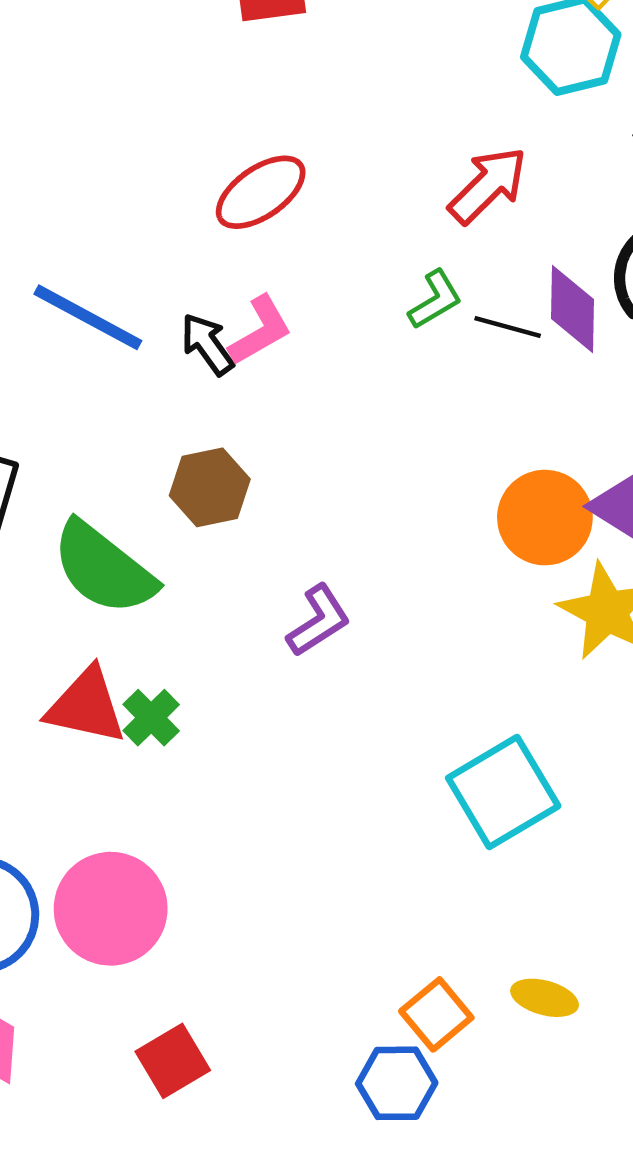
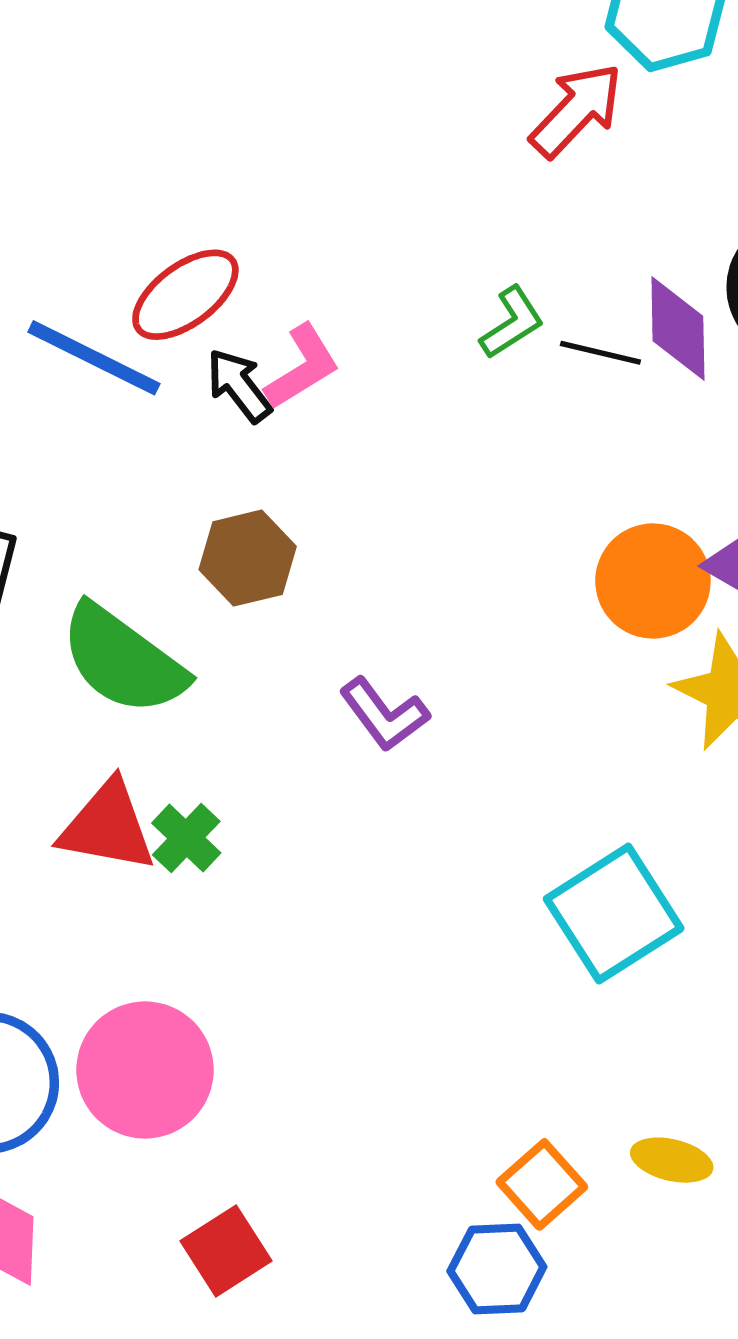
red arrow: (488, 185) -> (576, 110), moved
red ellipse: (261, 192) -> (185, 295), moved
purple L-shape: (319, 621) -> (384, 714), turned 88

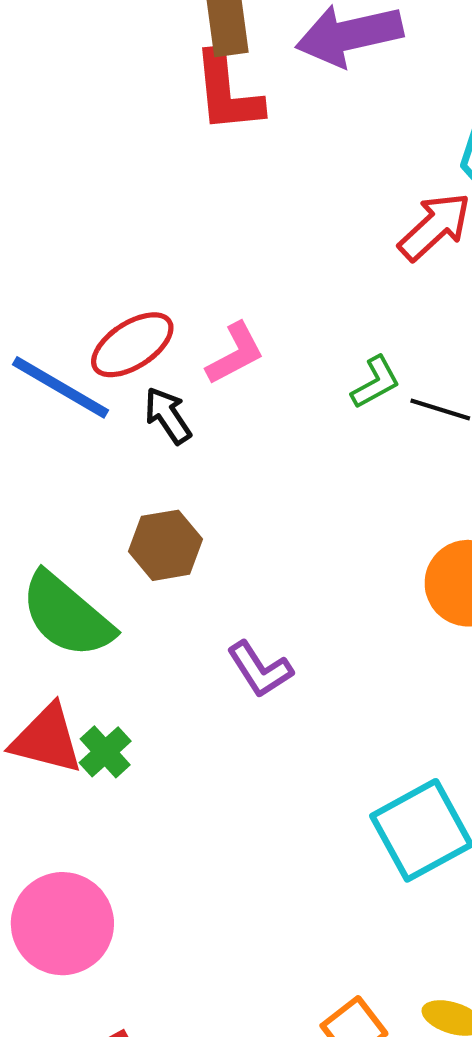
pink L-shape: (302, 367) -> (235, 354), moved

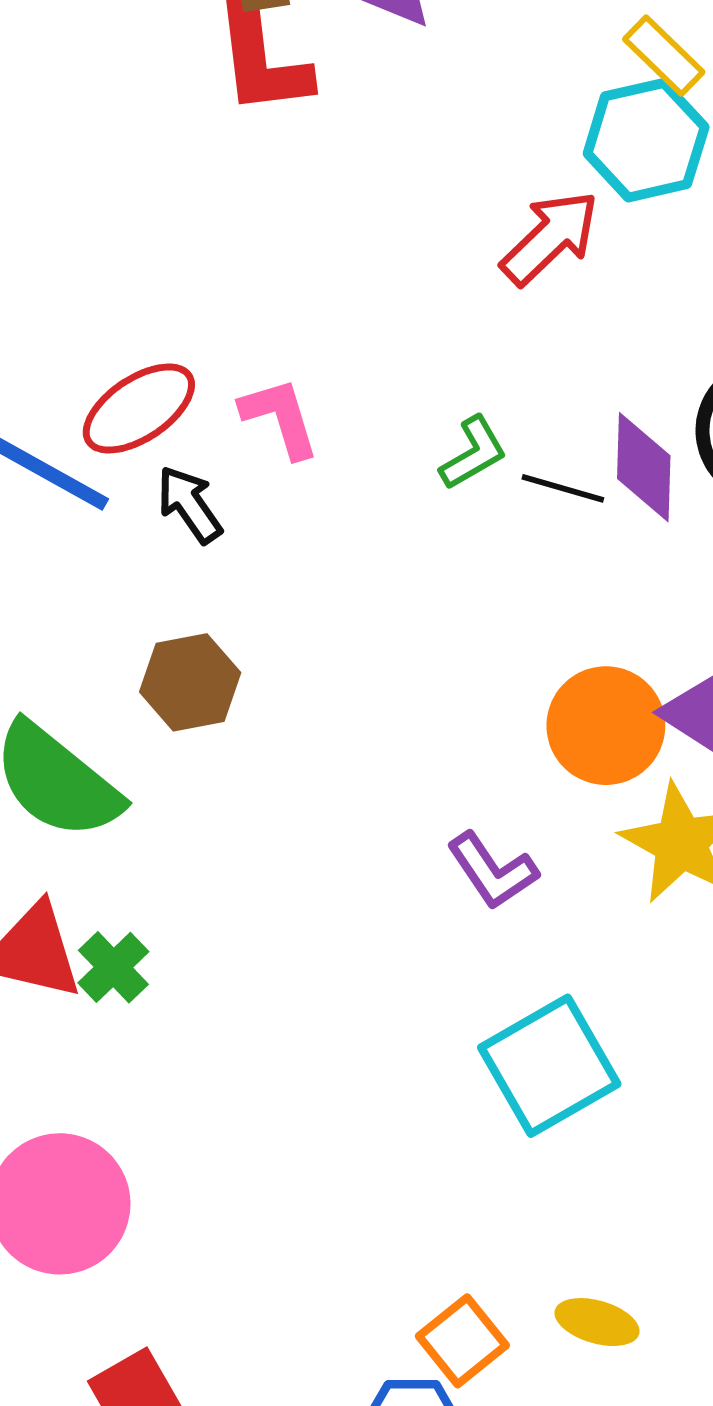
pink L-shape: (235, 354) -> (280, 418), turned -78
purple L-shape: (260, 669) -> (492, 871), moved

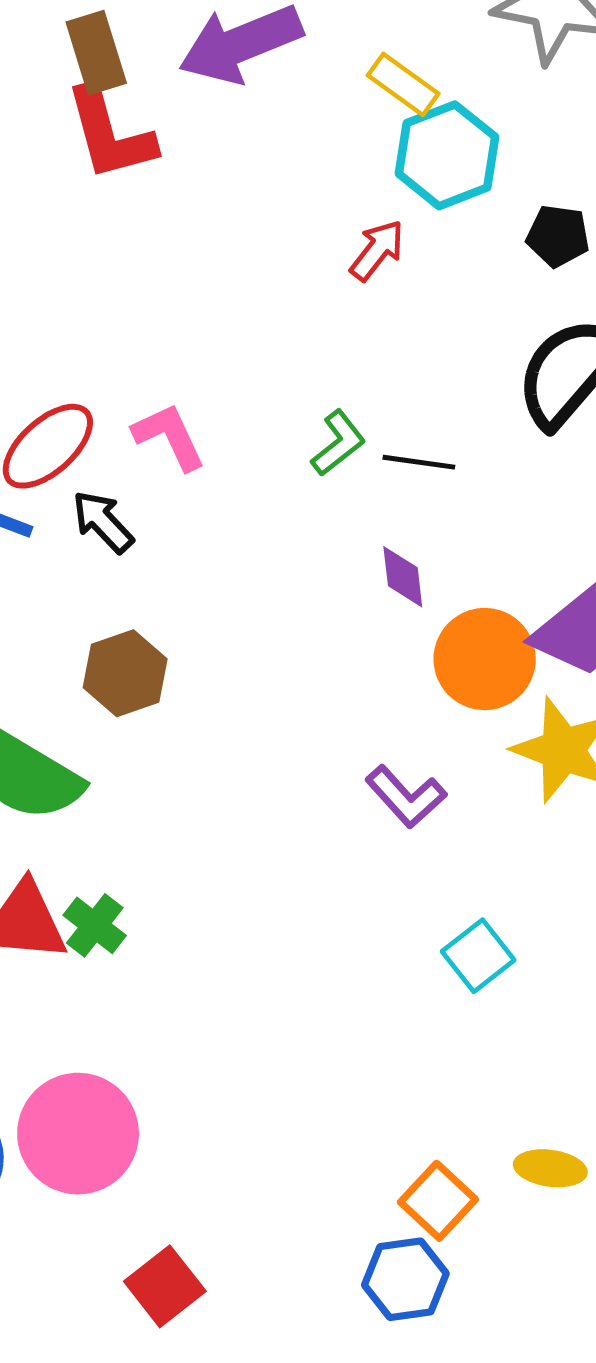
yellow rectangle: (664, 56) -> (403, 84), moved
red arrow: (550, 238) -> (377, 250), size x0.7
purple diamond: (644, 467) -> (403, 577), moved, size x0.7
cyan square: (549, 1066) -> (478, 956), size x0.6

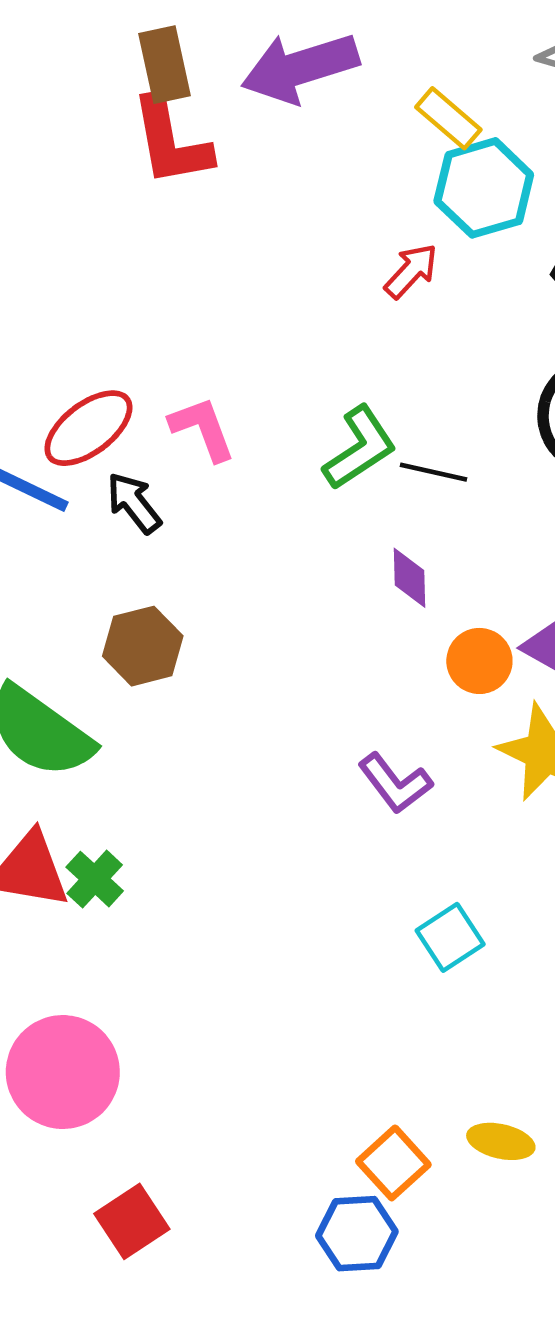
green L-shape: (338, 443) -> (360, 448), size x1.4
orange circle: (485, 659) -> (479, 661), size x0.7

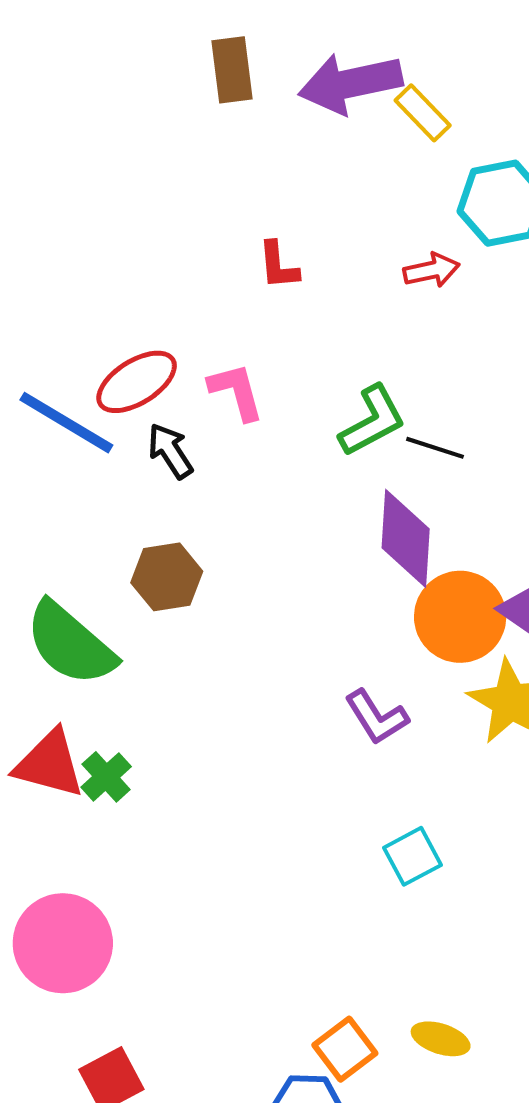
yellow rectangle: (448, 118) -> (423, 113), moved
red L-shape: (171, 141) -> (278, 265), moved, size x0.6
red arrow: (411, 271) -> (431, 270), turned 30
purple diamond: (410, 578) -> (406, 538), size x1.8
orange circle: (479, 661) -> (460, 617), size x1.6

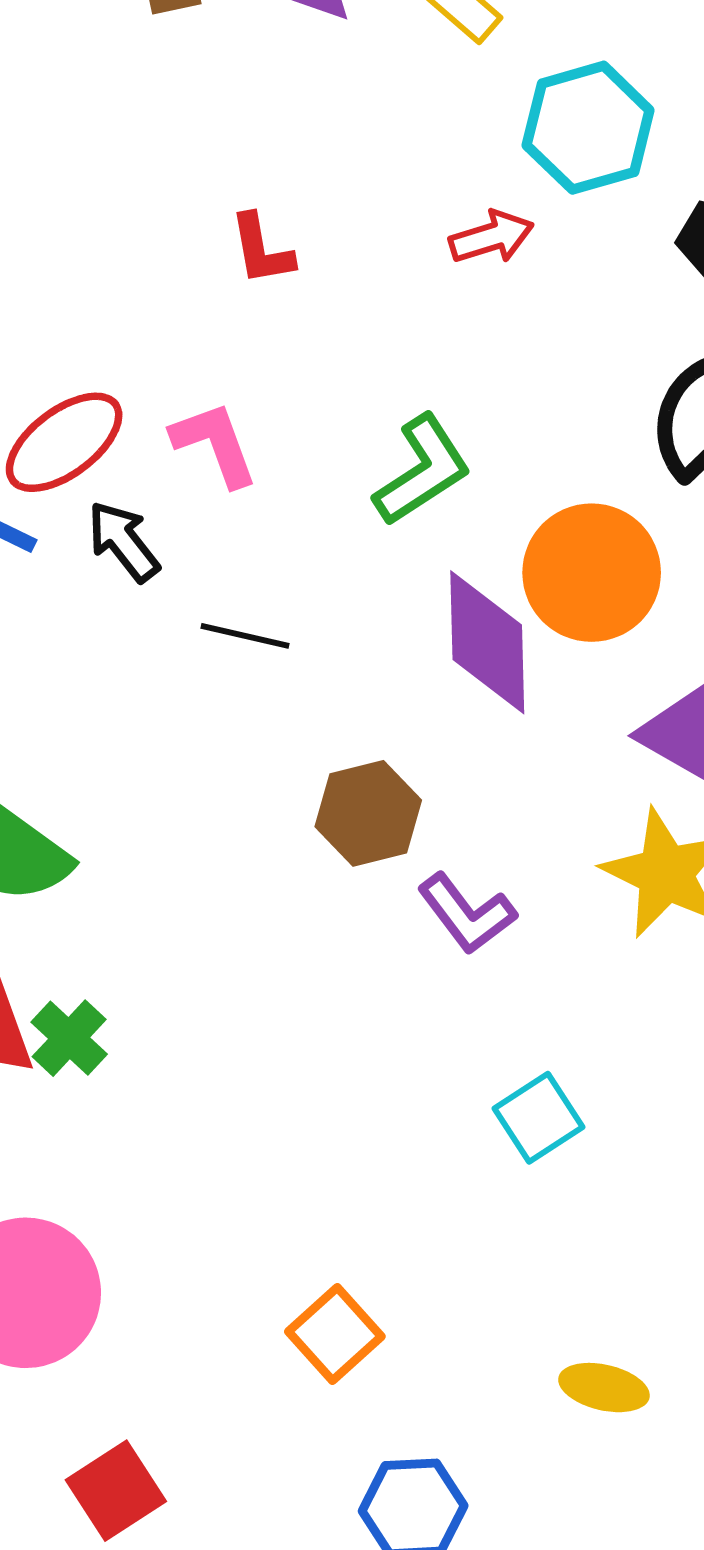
black line: (435, 448) -> (245, 636), moved
brown hexagon: (167, 577) -> (368, 813), moved
orange circle: (460, 617) -> (592, 573), moved
orange square: (345, 1049) -> (335, 1334), moved

